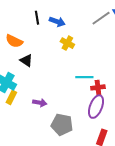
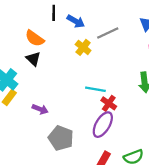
gray line: (101, 18) -> (108, 33), moved
orange semicircle: (14, 41) -> (35, 38), moved
red cross: (98, 87) -> (109, 103), turned 32

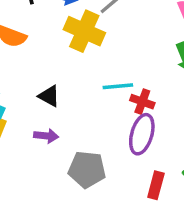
yellow cross: (83, 47) -> (84, 31), size x1.6
black triangle: (33, 59) -> (49, 96), moved

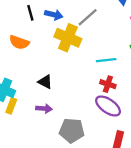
cyan line: (118, 86) -> (106, 60), moved
purple ellipse: (142, 134) -> (108, 106), turned -70

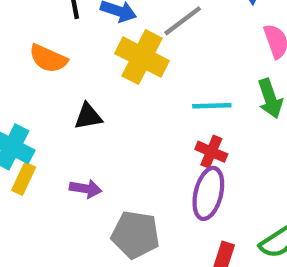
black triangle: (45, 82) -> (88, 116), moved, turned -42
purple ellipse: (108, 106) -> (208, 193), turned 65

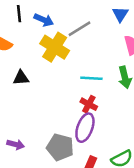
purple arrow: (86, 189) -> (16, 144), moved
gray pentagon: (135, 235) -> (60, 147), moved

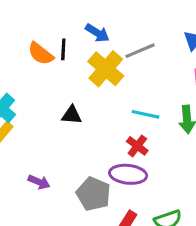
black line: (19, 14) -> (63, 49), moved
black triangle: (21, 78) -> (72, 115), moved
purple ellipse: (85, 128) -> (128, 174), turned 68

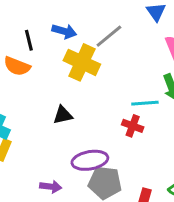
black line: (63, 49) -> (29, 40), moved
cyan line: (145, 114) -> (145, 103), moved
purple ellipse: (128, 174) -> (90, 160), moved

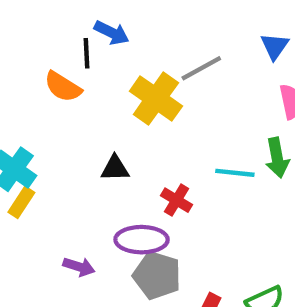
blue arrow: (64, 31) -> (112, 33), moved
red cross: (133, 126) -> (176, 200), moved

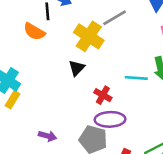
black triangle: (115, 168) -> (77, 68), moved, turned -42
purple ellipse: (142, 240) -> (110, 119), moved

